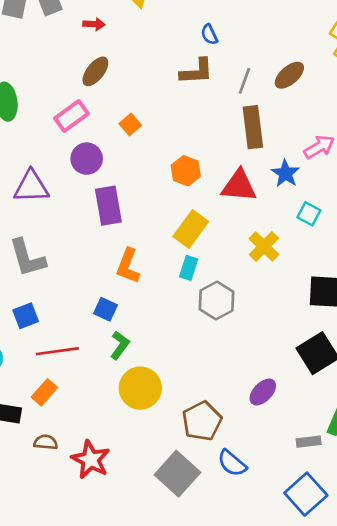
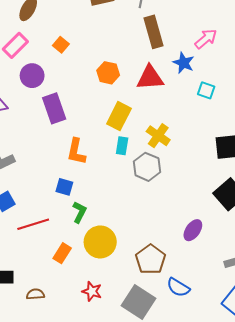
yellow cross: (264, 246) -> (158, 136), moved
orange rectangle: (44, 392) -> (62, 253), moved
red star: (91, 460) -> (92, 291), moved, size x0.7

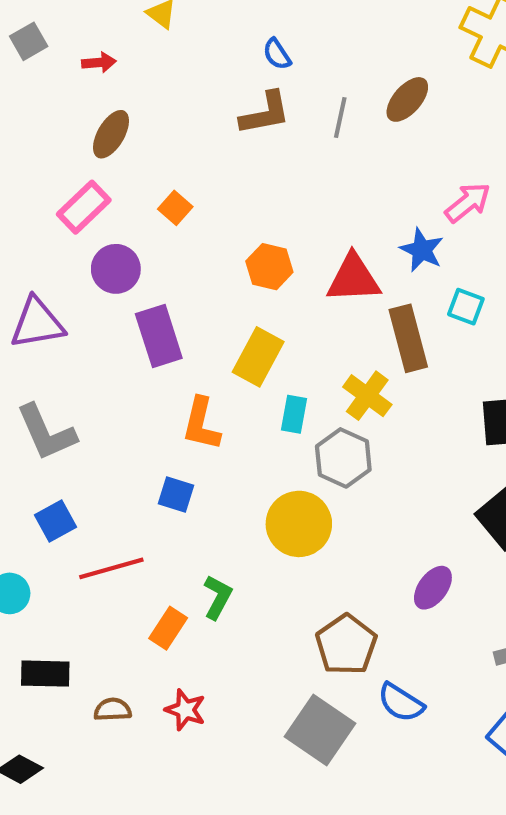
brown rectangle: (153, 32) -> (408, 338), moved
yellow rectangle: (119, 116) -> (258, 357), moved
green L-shape: (79, 212) -> (218, 597), moved
yellow circle: (100, 242) -> (299, 524), moved
red star: (92, 291) -> (185, 710), moved

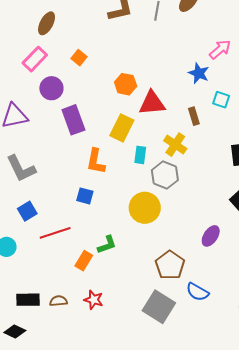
red triangle: (353, 278) -> (152, 103), moved
brown rectangle: (408, 338) -> (194, 116), size x0.6
green L-shape: (218, 597) -> (107, 245), turned 45
black rectangle: (45, 674) -> (28, 300), moved

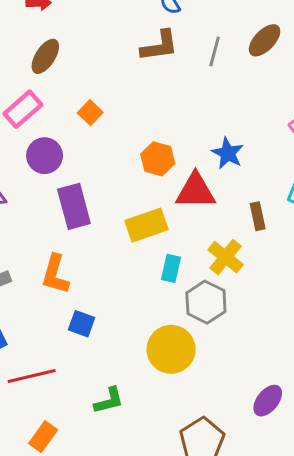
blue star: (199, 73) -> (228, 153), moved
yellow rectangle: (122, 128) -> (146, 225), turned 40
orange L-shape: (96, 161) -> (55, 274), moved
orange rectangle: (84, 261) -> (43, 437), moved

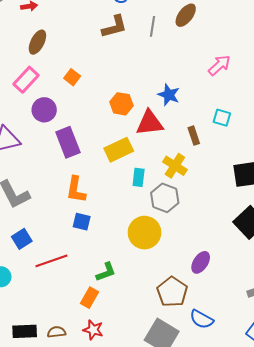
orange L-shape: (55, 274) -> (76, 190), moved
purple ellipse: (268, 401) -> (201, 262), moved
orange rectangle: (43, 437) -> (90, 298), moved

